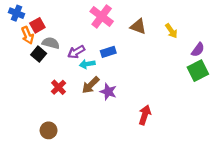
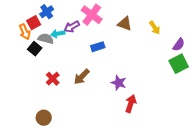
blue cross: (16, 13) -> (47, 12), moved, turned 32
purple arrow: (76, 52) -> (72, 27), moved
cyan arrow: (87, 64) -> (58, 34), moved
purple star: (108, 92) -> (119, 83), moved

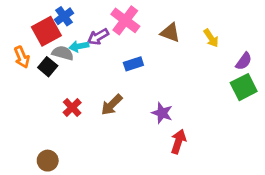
red square: (34, 23) -> (46, 31), size x1.5
orange arrow: (25, 32) -> (22, 57), moved
brown circle: (44, 118) -> (48, 161), moved

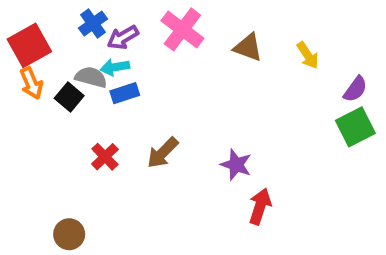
red square: (46, 31) -> (29, 45), moved
purple arrow: (98, 37) -> (123, 37), moved
blue rectangle: (133, 64) -> (125, 93), moved

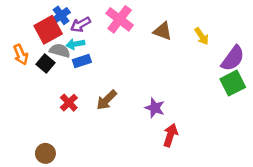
red square: (29, 45) -> (48, 30), moved
purple semicircle: (355, 89) -> (233, 58), size x1.5

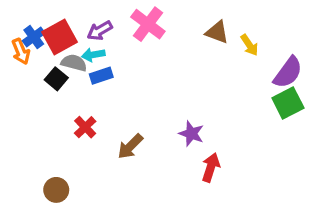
blue cross: (61, 15) -> (34, 37), moved
brown triangle: (163, 31) -> (217, 32), moved
orange arrow: (21, 54) -> (21, 52), moved
brown arrow: (107, 100) -> (130, 146), moved

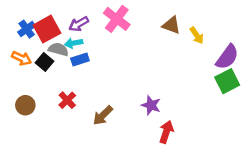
orange arrow: (21, 52) -> (22, 58), moved, turned -42
brown circle: (56, 190) -> (25, 105), moved

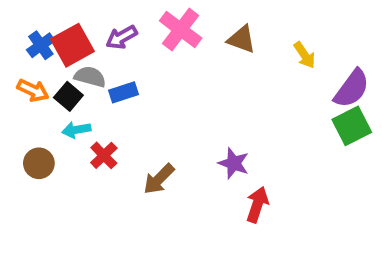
brown triangle: (171, 25) -> (242, 39), moved
cyan arrow: (74, 43) -> (76, 130), moved

